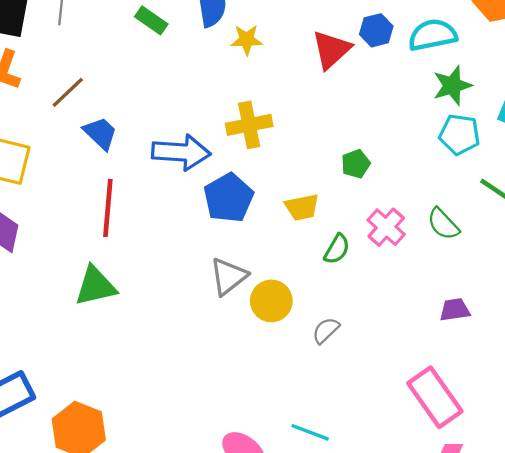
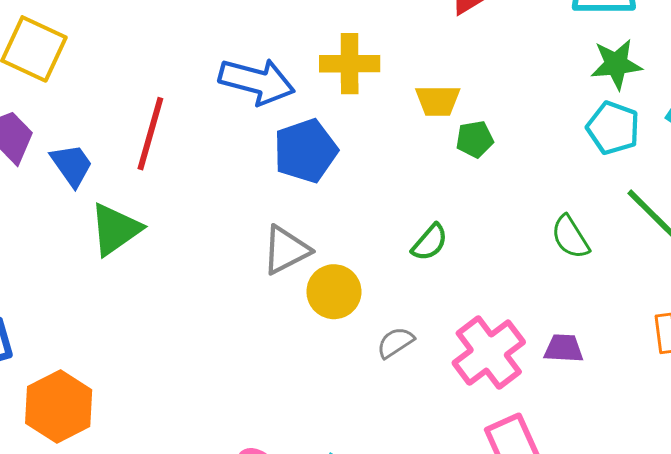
blue trapezoid: (100, 133) -> (72, 165), moved
yellow trapezoid: (302, 207) -> (438, 101), moved
pink cross: (386, 227) -> (489, 353), moved, size x1.4
green triangle: (95, 286) -> (115, 229), turned -33

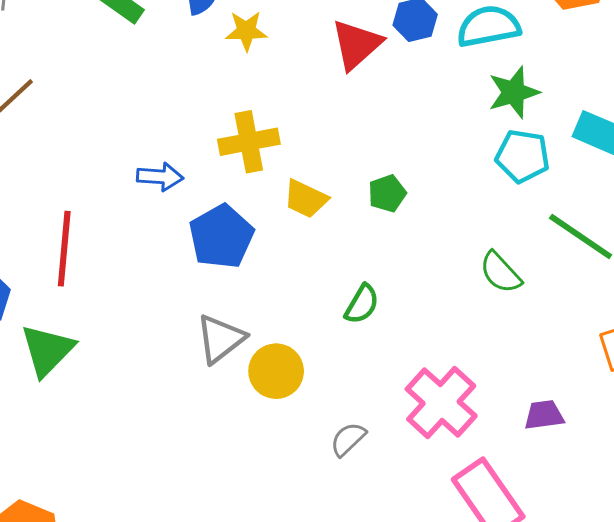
blue arrow: (257, 81) -> (160, 177), size x0.6
yellow trapezoid: (438, 101) -> (306, 199), moved, turned 36
gray semicircle: (395, 342) -> (348, 439), moved
purple trapezoid: (564, 348) -> (544, 415), moved

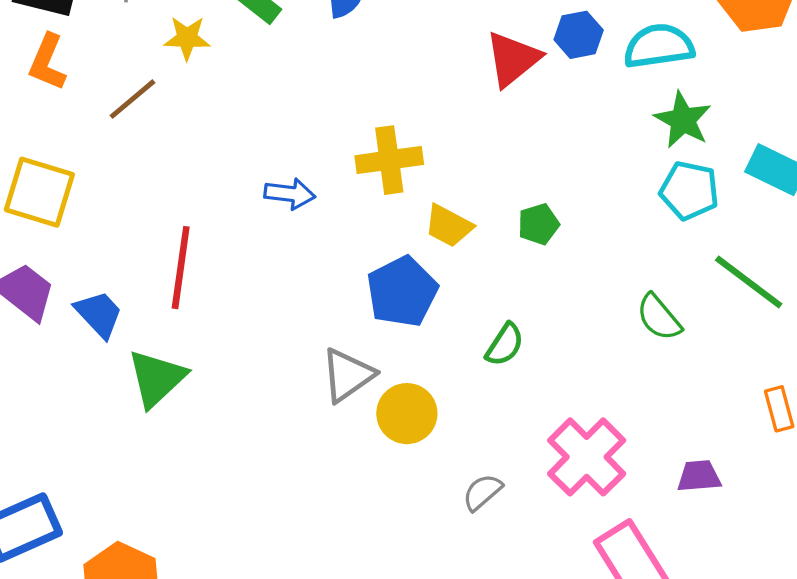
yellow star: (246, 31) -> (187, 38), moved
green star: (514, 92) -> (683, 120), turned -30
blue pentagon: (221, 237) -> (402, 292), moved

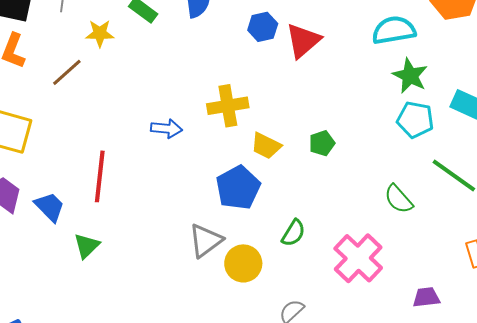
blue hexagon: (579, 35) -> (263, 27), moved
green semicircle: (505, 345) -> (293, 233), moved
green triangle: (157, 378) -> (87, 246), size x0.7
pink cross: (587, 457) -> (358, 258), moved

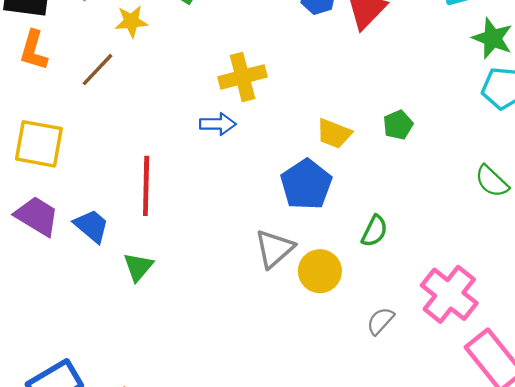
yellow cross: (228, 106) -> (242, 77), moved
pink cross: (358, 258) -> (449, 294), moved

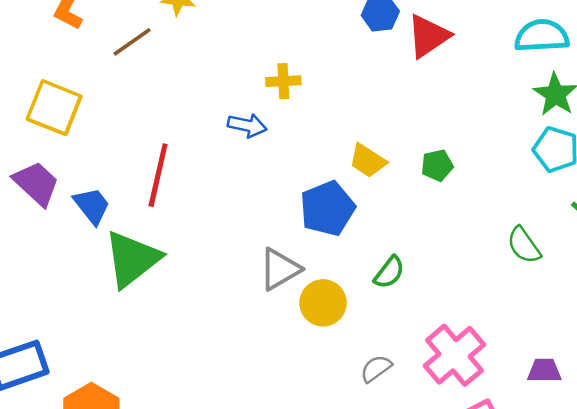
yellow cross: (242, 77) -> (283, 81), size x0.7
green triangle: (138, 267) -> (132, 259), size x1.8

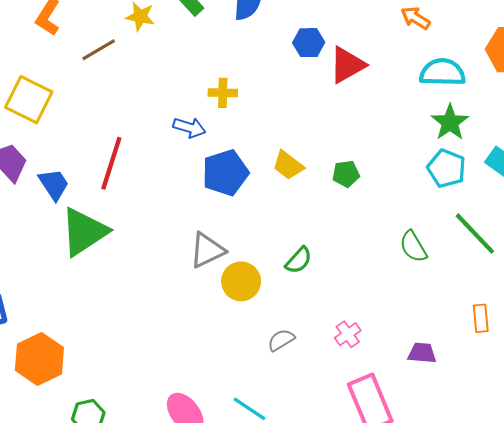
blue pentagon: (327, 208) -> (225, 173), moved
pink cross: (455, 355) -> (348, 334), size x0.5

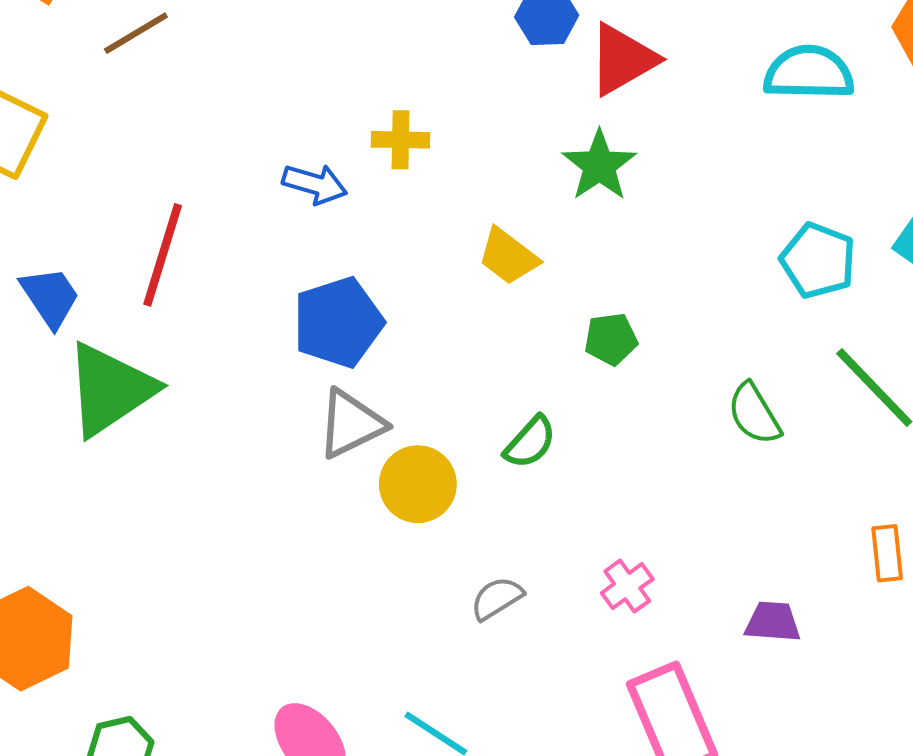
yellow cross: (223, 93) -> (401, 140), moved
green star: (450, 122) -> (599, 165), moved
blue pentagon: (225, 173) -> (338, 322), moved
green pentagon: (346, 174) -> (611, 339), moved

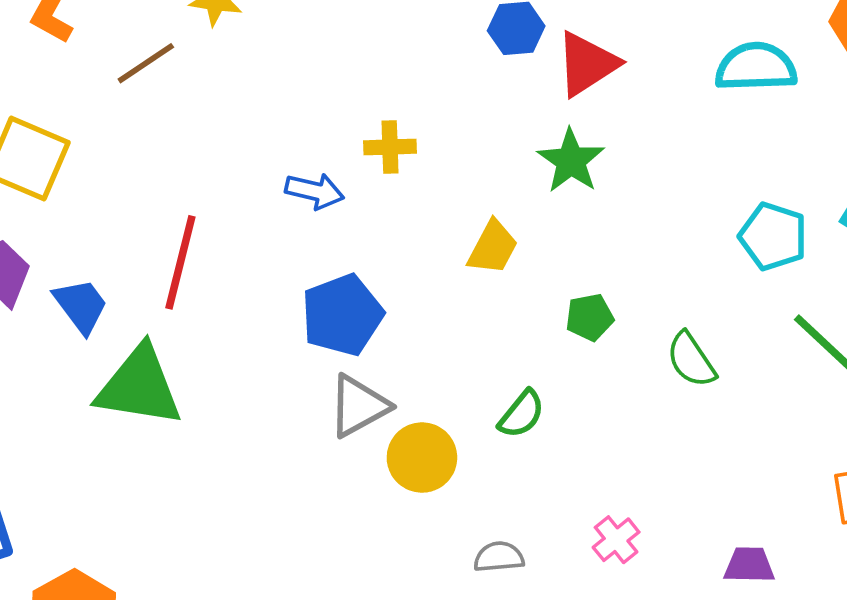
yellow trapezoid: (508, 256) -> (493, 247), turned -96
green triangle: (110, 389) -> (139, 386), turned 46
green semicircle: (754, 414) -> (691, 360), moved
gray semicircle: (497, 598) -> (499, 557), turned 30

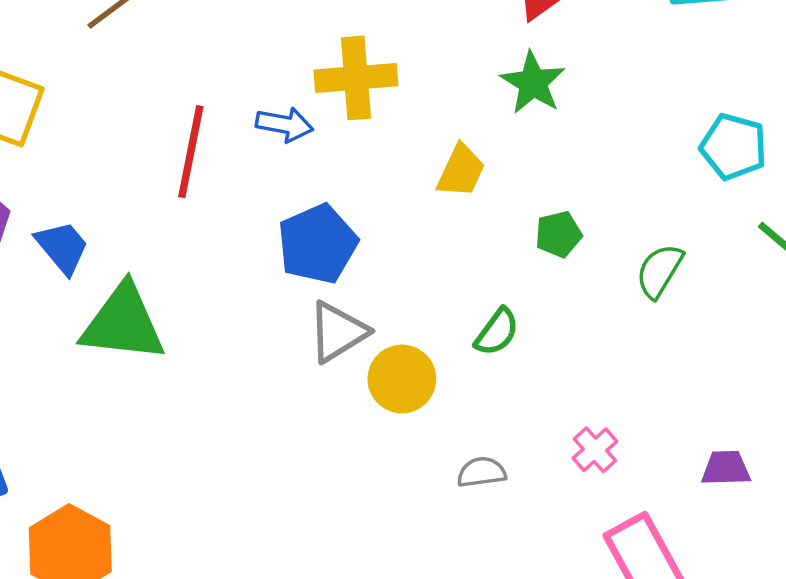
yellow cross: (390, 147) -> (356, 78), size x1.6
red line: (180, 262) -> (191, 152), moved
green semicircle: (691, 360) -> (659, 271), turned 68

